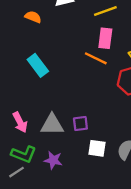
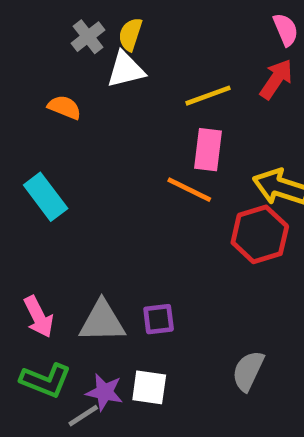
cyan rectangle: (38, 65) -> (46, 197), moved
white square: (97, 148) -> (149, 387), moved
gray line: (17, 172) -> (83, 416), moved

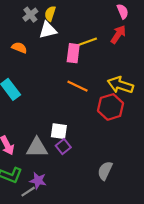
pink rectangle: (208, 150) -> (73, 53), moved
purple square: (159, 319) -> (63, 147), turned -32
white square: (149, 387) -> (59, 131), moved

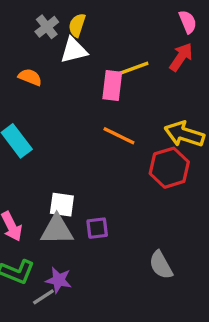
white square: (59, 131) -> (62, 205), moved
purple square: (63, 147) -> (97, 228), turned 32
gray semicircle: (105, 171) -> (161, 265), turned -54

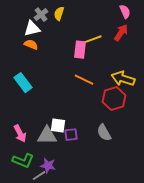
white triangle: (74, 50) -> (32, 29), moved
white square: (62, 205) -> (58, 126), moved
gray semicircle: (161, 265) -> (104, 133), moved

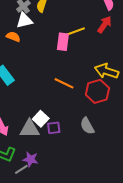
white triangle: (32, 29) -> (24, 20), moved
orange line: (84, 80) -> (64, 83), moved
white square: (58, 126) -> (41, 119), turned 35

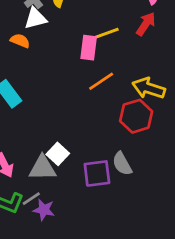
orange line: (64, 83) -> (101, 81), moved, turned -60
purple square: (54, 128) -> (97, 173), moved, size x1.5
gray line: (21, 169) -> (31, 199), moved

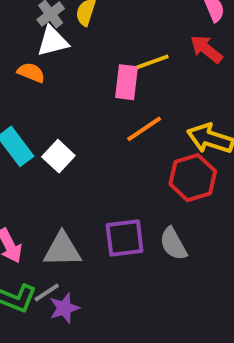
red arrow: (146, 24) -> (206, 49), turned -85
white square: (58, 154) -> (58, 156), moved
purple square: (97, 173) -> (125, 238), moved
purple star: (44, 210) -> (64, 308), turned -30

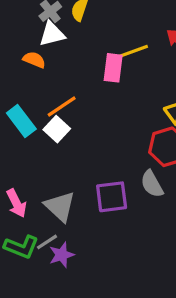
orange line: (144, 129) -> (62, 107), moved
gray semicircle: (173, 244) -> (152, 184), moved
gray triangle: (62, 250) -> (60, 206), turned 44

